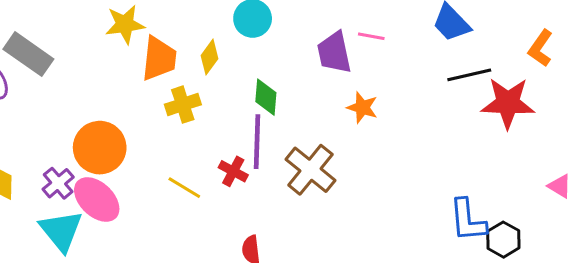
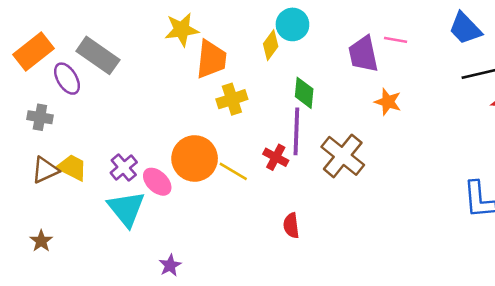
yellow diamond: (210, 57) -> (271, 45), moved
orange circle: (100, 148) -> (195, 158), moved
pink ellipse: (97, 200) -> (157, 182), size x0.7

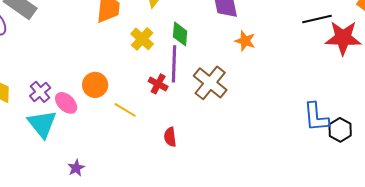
yellow cross: (232, 99) -> (142, 39), moved, turned -30
orange circle: (195, 158) -> (95, 85), size x0.7
yellow line: (233, 171) -> (125, 110), moved

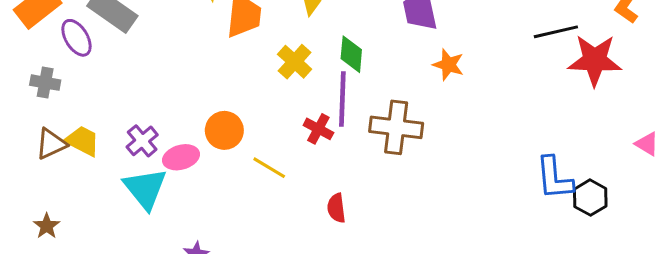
brown cross: (210, 83) -> (396, 127), turned -32
pink ellipse: (66, 103) -> (181, 157), turned -60

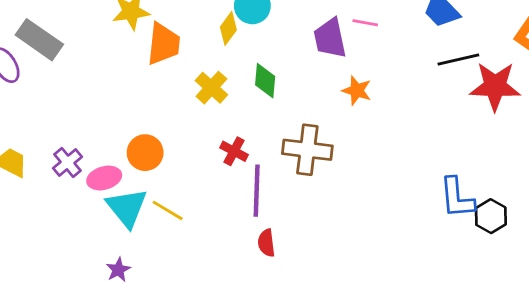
purple line: (342, 99) -> (257, 191), moved
yellow line: (269, 168) -> (168, 210), moved
cyan triangle: (145, 189) -> (127, 208), moved
red semicircle: (336, 208) -> (266, 243), moved

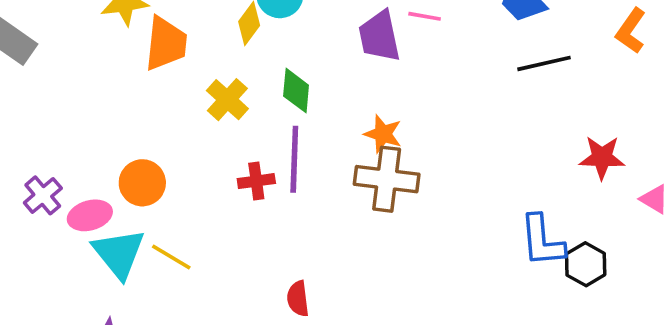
red star: (495, 86) -> (602, 157), moved, size x0.7
orange star: (357, 91) -> (383, 134), moved
brown cross: (307, 150) -> (387, 179), moved
red cross: (234, 151) -> (256, 181), turned -36
purple line: (257, 191) -> (294, 159), moved

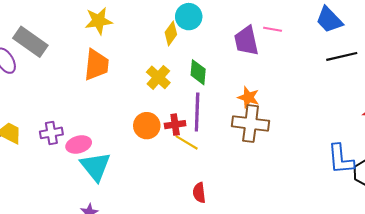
orange trapezoid: (166, 43) -> (96, 65), moved
orange circle: (142, 183) -> (147, 126), moved
purple cross: (43, 195) -> (51, 133), turned 30
yellow line: (171, 257) -> (187, 142), moved

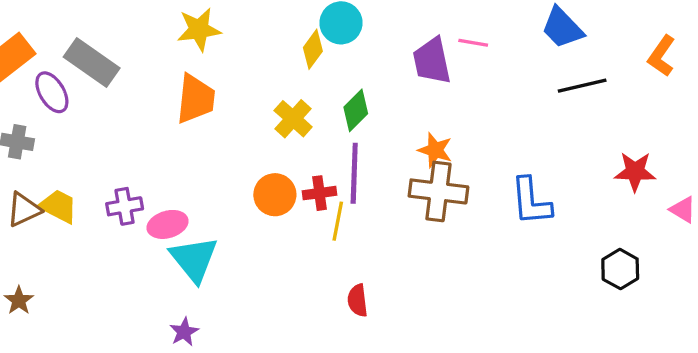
green diamond: (198, 72) -> (356, 110), turned 40
yellow line: (187, 142) -> (338, 221), turned 70
blue L-shape: (341, 159) -> (531, 201), moved

